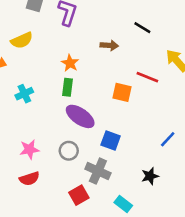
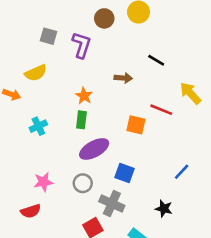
purple ellipse: (80, 116) -> (94, 149), turned -64
black star: (150, 176) -> (164, 209), turned 30
red semicircle: (29, 179) -> (31, 211), moved

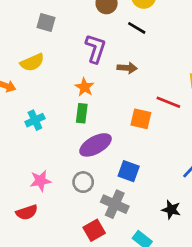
purple L-shape: (81, 45) -> (96, 49), moved
black line: (156, 60) -> (137, 28), moved

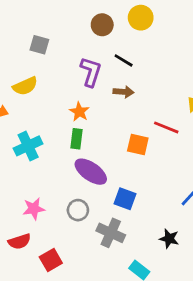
black line: (137, 28) -> (124, 60), moved
cyan cross: (35, 120) -> (28, 146), size x1.4
purple ellipse: (96, 145) -> (91, 172), turned 64
red square: (94, 230) -> (51, 260), moved

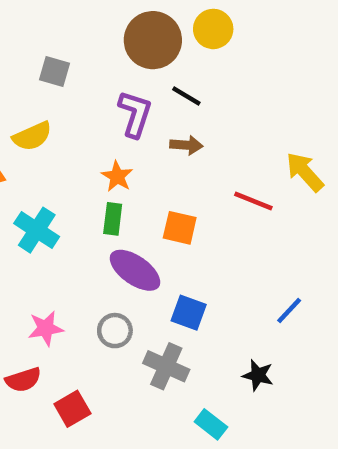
brown circle: (102, 25) -> (153, 40), size x1.6
orange square: (138, 145) -> (180, 228), moved
cyan cross: (28, 146) -> (37, 230), turned -32

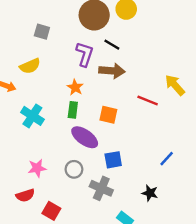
brown arrow: (186, 145) -> (112, 71), size x1.5
blue square: (189, 313) -> (113, 160), turned -30
red square: (72, 409) -> (51, 211), turned -30

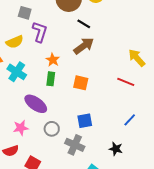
purple L-shape: (85, 54) -> (40, 32), moved
brown arrow: (112, 71) -> (84, 46), turned -40
red line: (148, 100) -> (126, 82), moved
cyan cross: (32, 116) -> (17, 72), moved
purple ellipse: (85, 137) -> (36, 104), moved

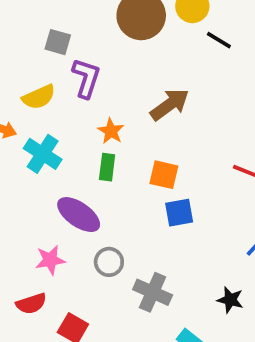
black line: (84, 24) -> (219, 40), moved
blue square: (85, 121) -> (179, 213), moved

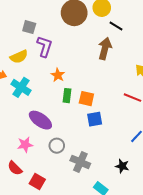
brown arrow: (170, 105) -> (105, 49), moved, turned -40
green rectangle: (107, 167) -> (67, 96), moved
red semicircle: (31, 304) -> (15, 168), turned 63

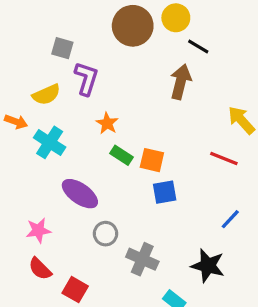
green rectangle: (67, 96) -> (122, 155), turned -64
pink star: (25, 145) -> (38, 230), moved
black star: (122, 166) -> (208, 266), size x1.5

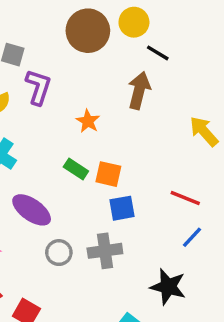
orange star: (107, 123) -> (88, 121), moved
red line: (224, 158) -> (185, 198), moved
gray cross: (142, 259) -> (105, 251), moved, turned -32

